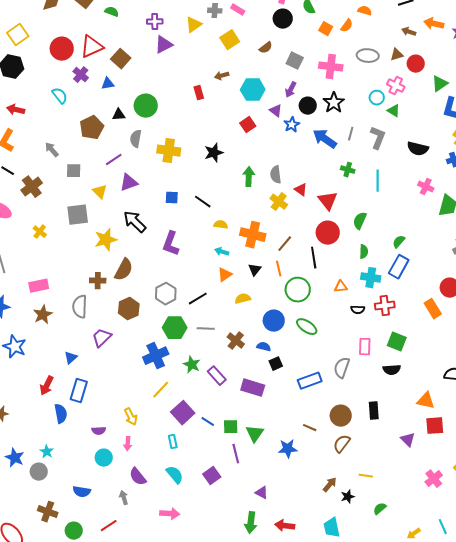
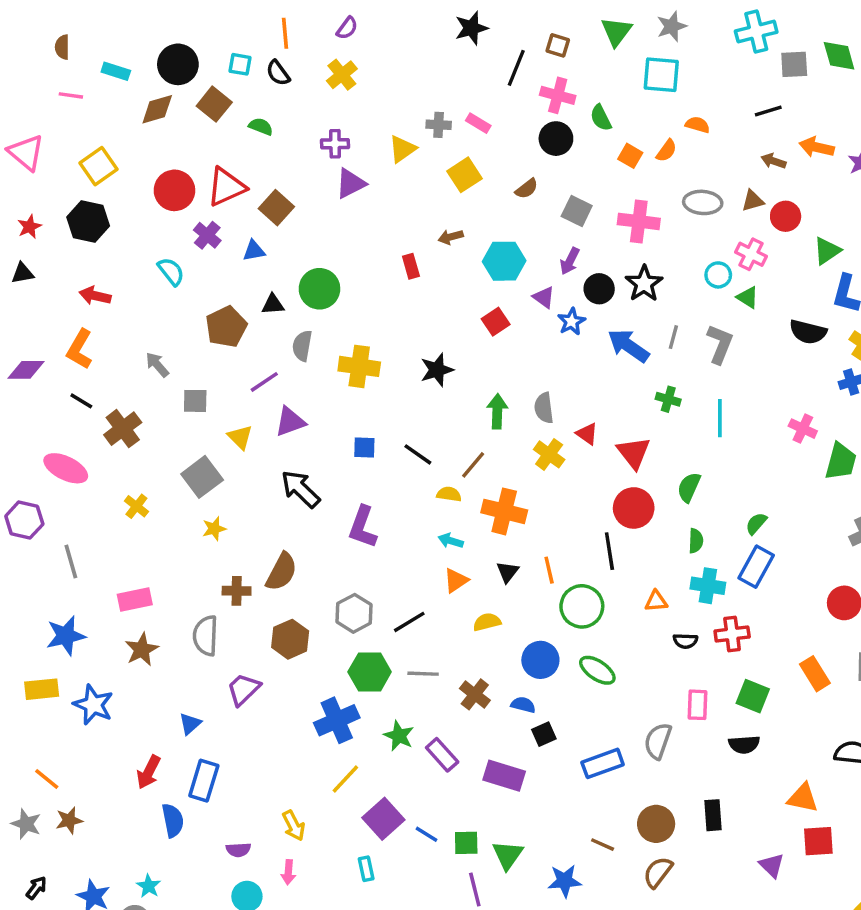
black semicircle: (418, 149) -> (808, 332), moved
gray square: (78, 215) -> (202, 477), turned -30
yellow star: (106, 240) -> (214, 529), moved, size x0.6
brown line: (285, 244) -> (473, 465), moved
orange rectangle: (433, 309) -> (815, 674), moved

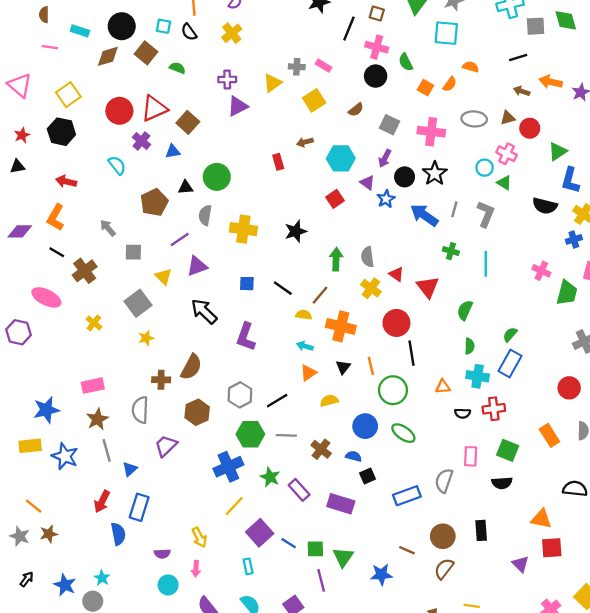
red circle: (634, 508) -> (396, 323), moved
gray line: (71, 561) -> (107, 450), moved

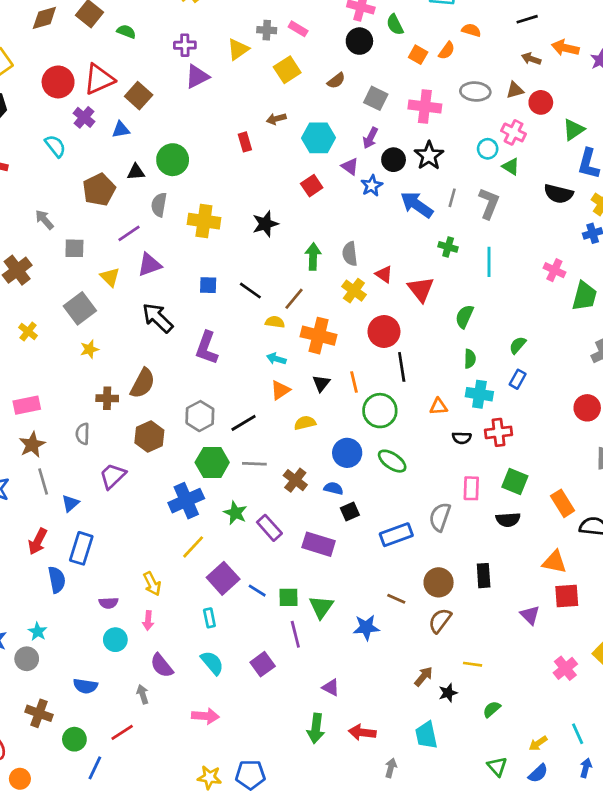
blue rectangle: (510, 364) -> (518, 379), size x0.6
gray semicircle: (140, 410) -> (83, 434), size x0.7
orange rectangle: (549, 435) -> (563, 503), moved

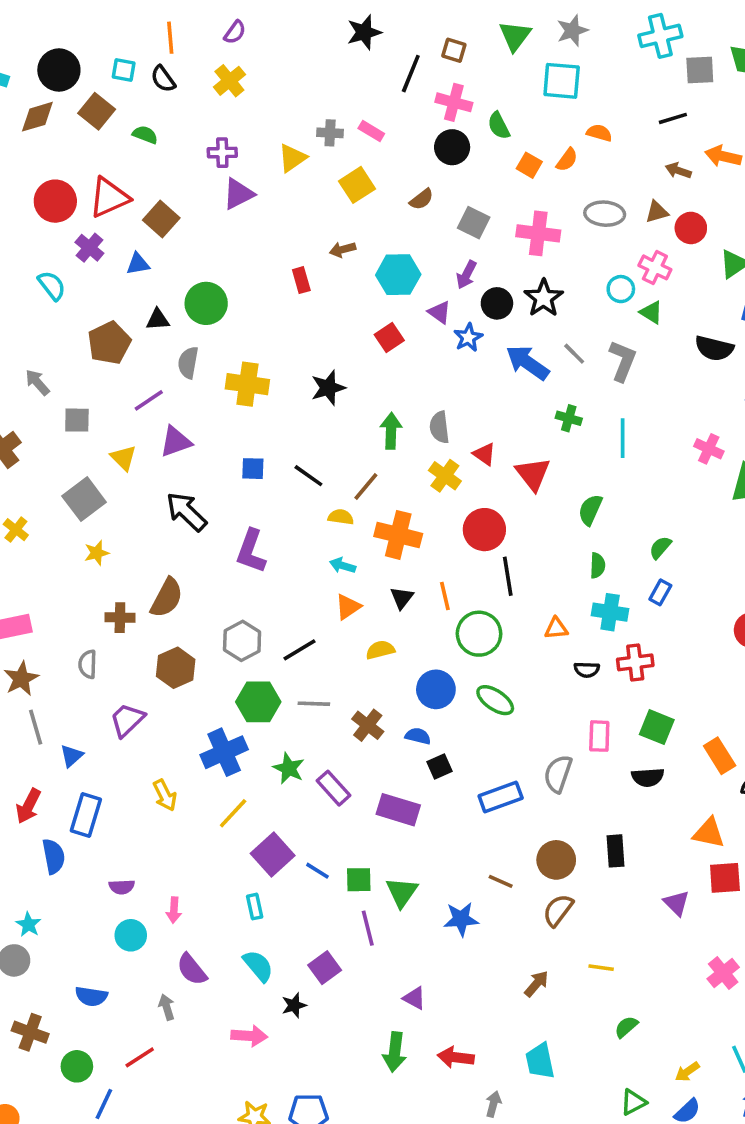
gray line: (452, 198) -> (574, 354), turned -60
yellow arrow: (152, 584) -> (165, 795), moved
black star: (448, 693) -> (294, 1005), moved
green triangle: (497, 766) -> (633, 1102), turned 45

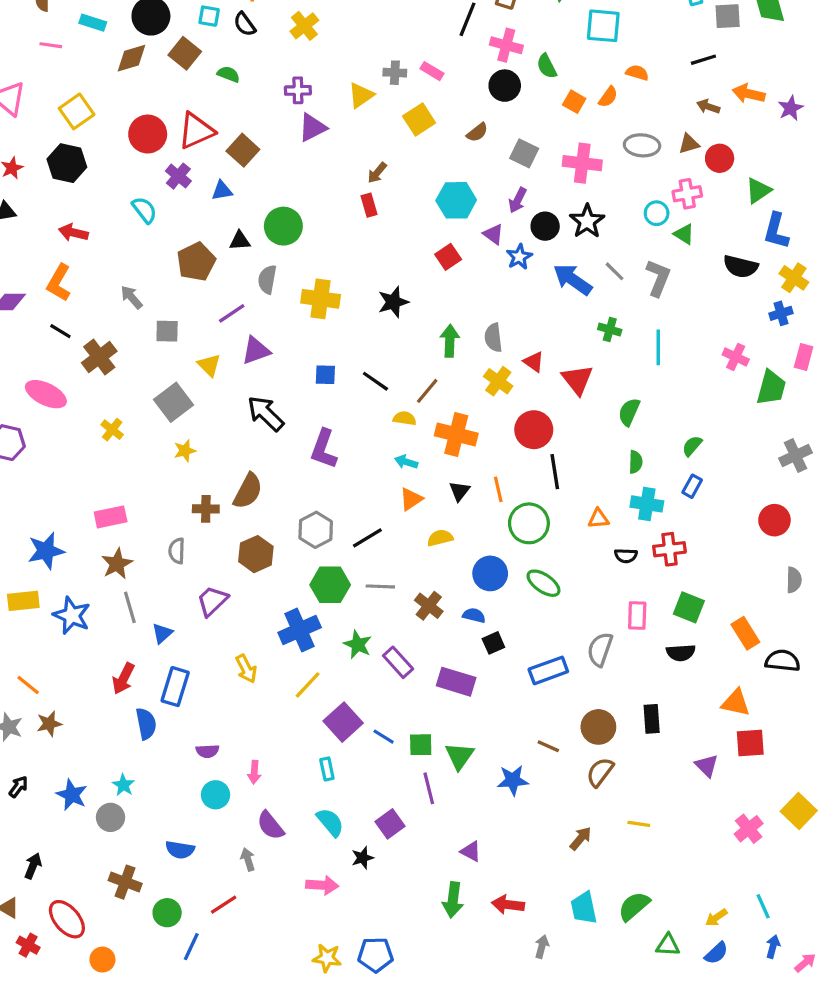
brown arrow: (343, 250) -> (377, 173), moved, turned -35
pink cross: (655, 267) -> (687, 194), turned -36
green semicircle: (626, 1027) -> (634, 906), moved, size x1.5
green triangle: (633, 1102) -> (668, 945), turned 30

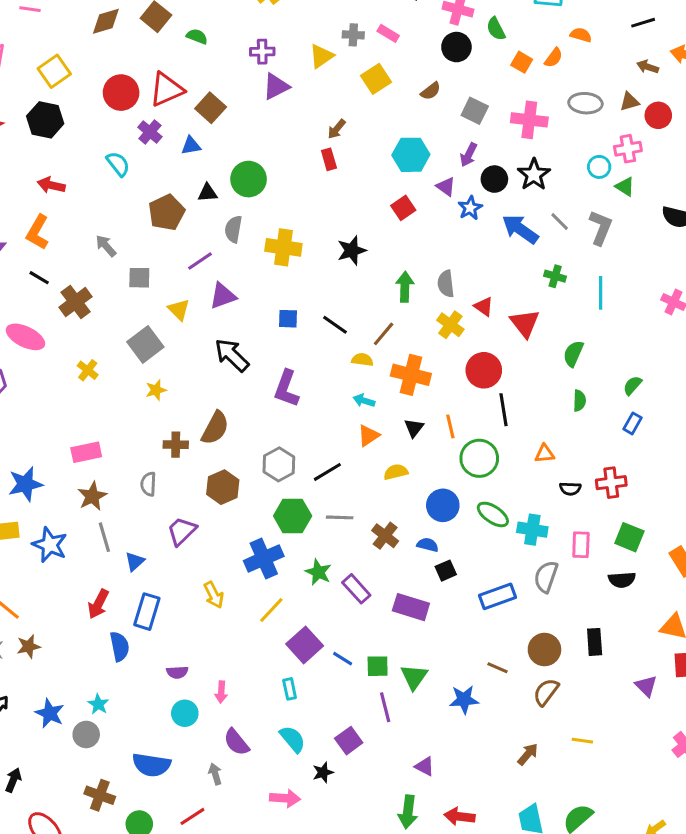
cyan cross: (647, 504) -> (532, 530), moved
blue semicircle: (180, 850) -> (151, 765), size x1.4

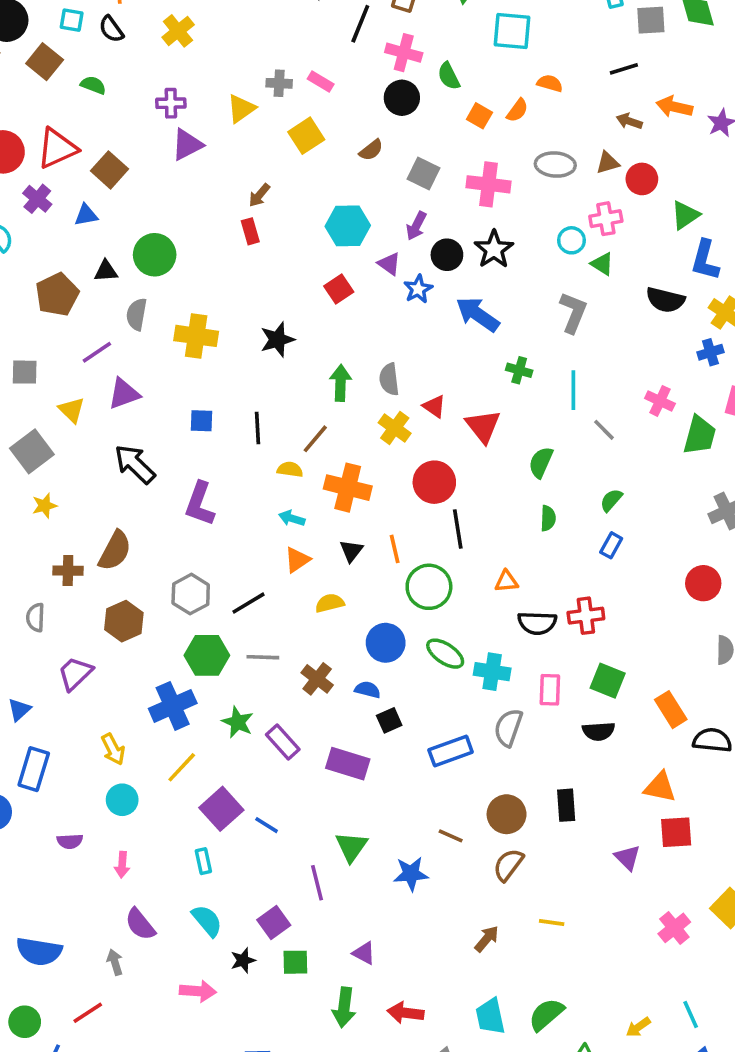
gray line: (560, 222) -> (604, 430), moved
black line: (335, 325) -> (257, 428), turned 52
black semicircle: (570, 489) -> (537, 623), size x1.5
green square: (378, 666) -> (295, 962), moved
cyan circle: (185, 713) -> (122, 800), moved

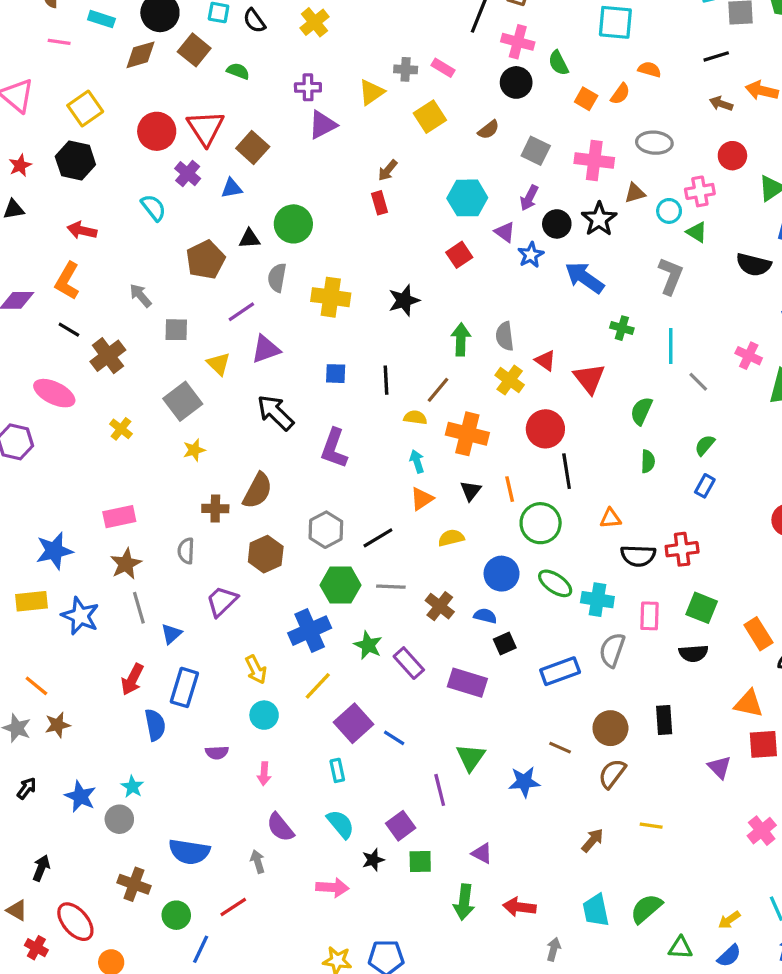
red triangle: (57, 148) -> (206, 128), turned -39
brown triangle: (608, 163) -> (635, 193), moved
cyan arrow: (292, 518) -> (417, 461), turned 55

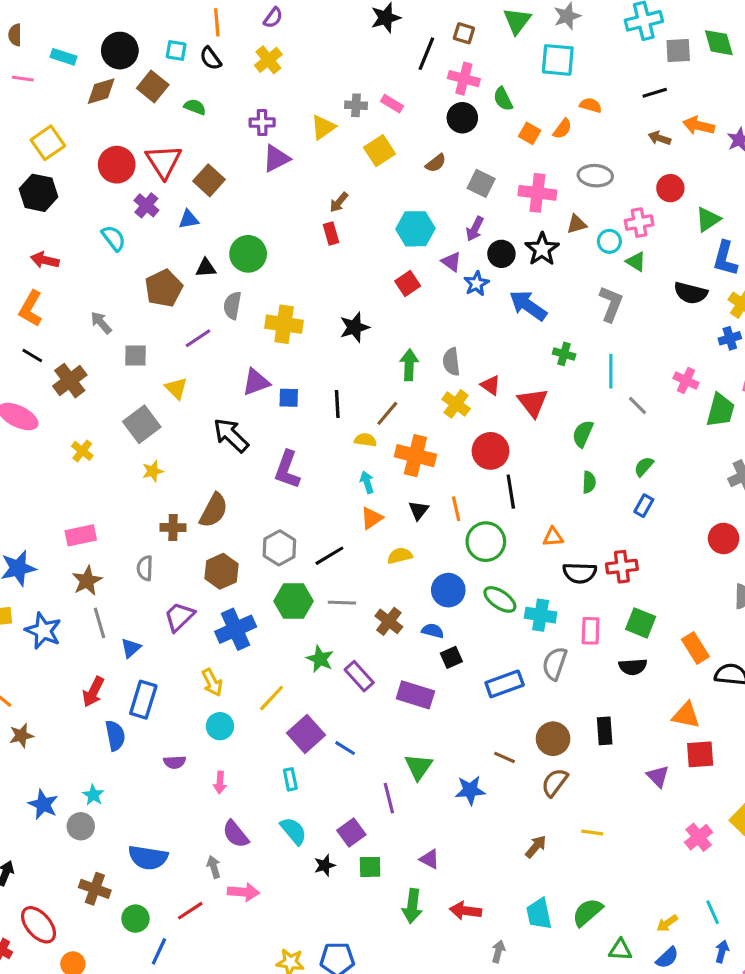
purple triangle: (266, 349) -> (256, 382), moved
blue cross: (310, 631) -> (236, 629), moved
pink arrow: (332, 887) -> (243, 892), moved

